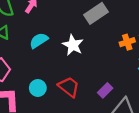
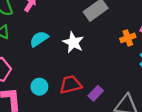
red trapezoid: (69, 87) -> (71, 85), turned -50
purple rectangle: (105, 90) -> (96, 93), moved

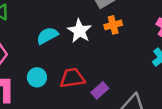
orange cross: (128, 38) -> (113, 25), moved
cyan semicircle: (39, 39) -> (47, 36), moved

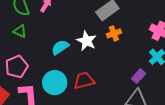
cyan circle: (37, 77) -> (55, 83), size x1.5
purple rectangle: (100, 90) -> (139, 76), moved

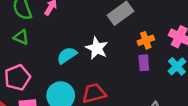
orange cross: (114, 33) -> (146, 40), moved
purple rectangle: (139, 76) -> (144, 63), moved, turned -48

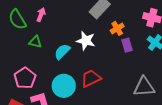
green triangle: (21, 37) -> (35, 42), moved
orange cross: (146, 40) -> (117, 28), moved

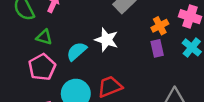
orange cross: (117, 28) -> (160, 26), moved
pink pentagon: (25, 78) -> (42, 67), moved

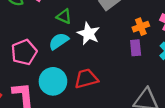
green triangle: (44, 37) -> (64, 16), moved

